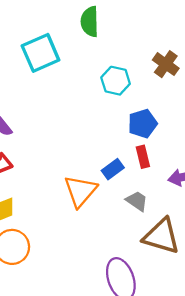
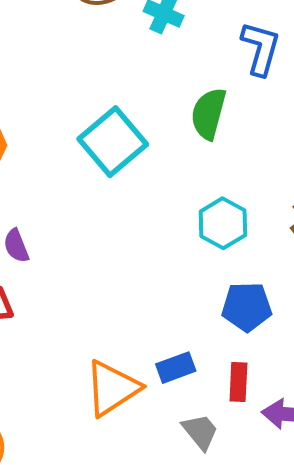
cyan square: (41, 53) -> (113, 142), turned -33
red rectangle: (143, 157) -> (238, 382), moved

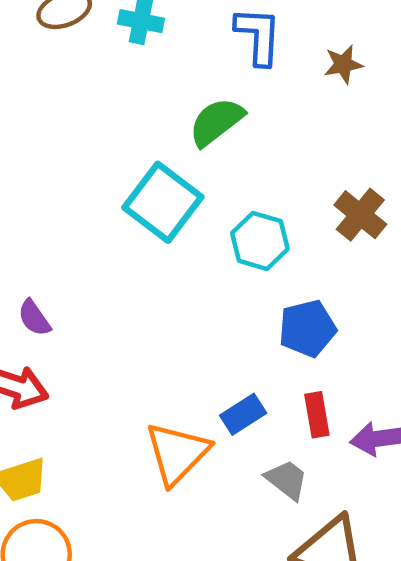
green semicircle: (209, 114) -> (216, 122), turned 50
cyan square: (113, 142) -> (163, 202), moved

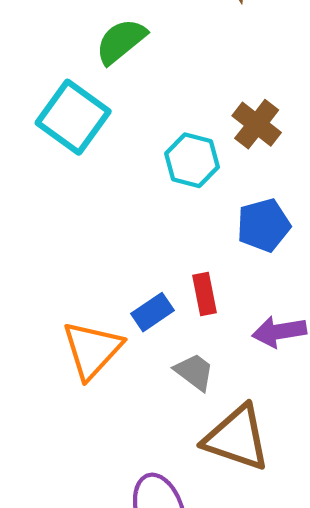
cyan hexagon: (260, 241) -> (192, 160), moved
blue pentagon: (307, 328) -> (263, 225), moved
red rectangle: (317, 415) -> (204, 294), moved

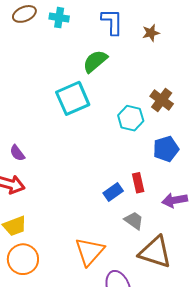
cyan square: (73, 117) -> (73, 98), turned 32
orange triangle: (92, 350) -> (90, 252), moved

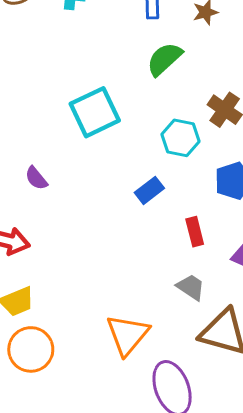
green semicircle: (95, 61) -> (164, 59), moved
purple semicircle: (17, 153) -> (36, 178), moved
blue rectangle: (113, 192) -> (149, 190), moved

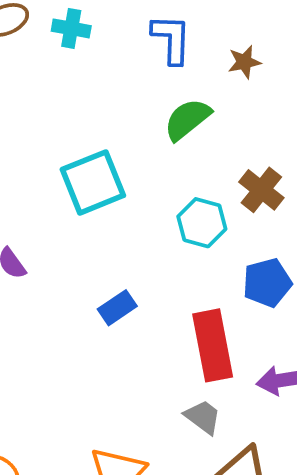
blue rectangle: (149, 190) -> (117, 308), moved
red rectangle: (195, 232) -> (213, 345), size x1.8

